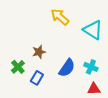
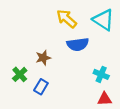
cyan triangle: (93, 30) -> (103, 20), moved
blue semicircle: (67, 68) -> (78, 44), moved, turned 48

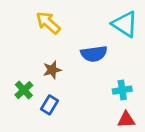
yellow arrow: (67, 19) -> (48, 23), moved
cyan cross: (101, 74) -> (122, 90), turned -32

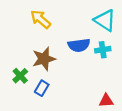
brown star: (52, 70) -> (44, 59), size x1.5
cyan cross: (122, 90) -> (103, 50), moved

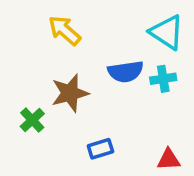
blue rectangle: (42, 88) -> (100, 149), moved, turned 42

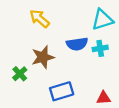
cyan triangle: (167, 32) -> (102, 20), turned -50
blue rectangle: (100, 149) -> (62, 91), size x1.5

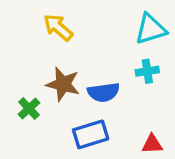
blue semicircle: (77, 44) -> (104, 92), moved
brown star: (43, 57) -> (63, 84), turned 30

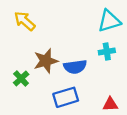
yellow arrow: (58, 27) -> (25, 21), moved
brown star: (63, 84) -> (46, 61), turned -30

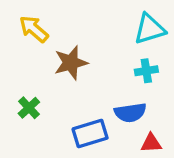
brown star: (46, 61) -> (71, 63), moved
blue semicircle: (75, 67) -> (130, 113), moved

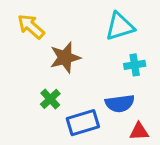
cyan triangle: (150, 29) -> (120, 26), moved
green cross: (29, 108) -> (50, 99), moved

